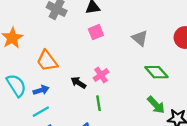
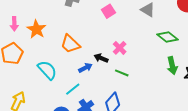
blue arrow: (41, 90) -> (85, 68), moved
green line: (98, 103) -> (122, 73), turned -48
green arrow: (156, 105) -> (172, 66), turned 42

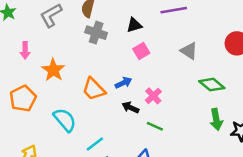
pink arrow: (14, 24) -> (25, 50), moved
blue arrow: (85, 68) -> (123, 83), moved

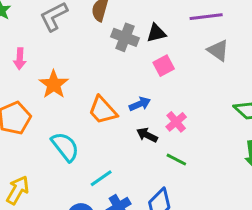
gray cross: (96, 33) -> (125, 37), moved
gray triangle: (189, 51) -> (218, 50), moved

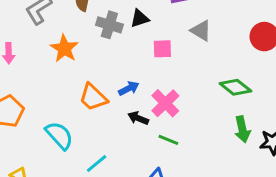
pink square: (164, 66) -> (162, 49), moved, turned 30
orange star: (54, 84) -> (64, 49), moved
pink cross: (176, 122) -> (165, 103), size x1.4

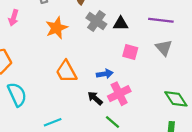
blue arrow: (129, 88) -> (105, 74), moved
cyan semicircle: (59, 135) -> (17, 94), moved

